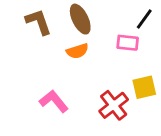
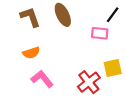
orange semicircle: (77, 51) -> (31, 53), moved

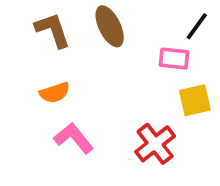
yellow square: (113, 68) -> (195, 100), moved

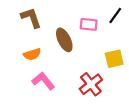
brown ellipse: (110, 26) -> (64, 40), moved
pink rectangle: (174, 59) -> (89, 24), moved

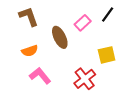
pink rectangle: (89, 24) -> (83, 23), turned -49

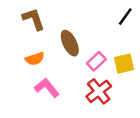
pink rectangle: (83, 23) -> (96, 61), moved

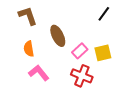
orange semicircle: (35, 59) -> (29, 49), turned 98
red cross: (99, 91) -> (82, 76), turned -30

